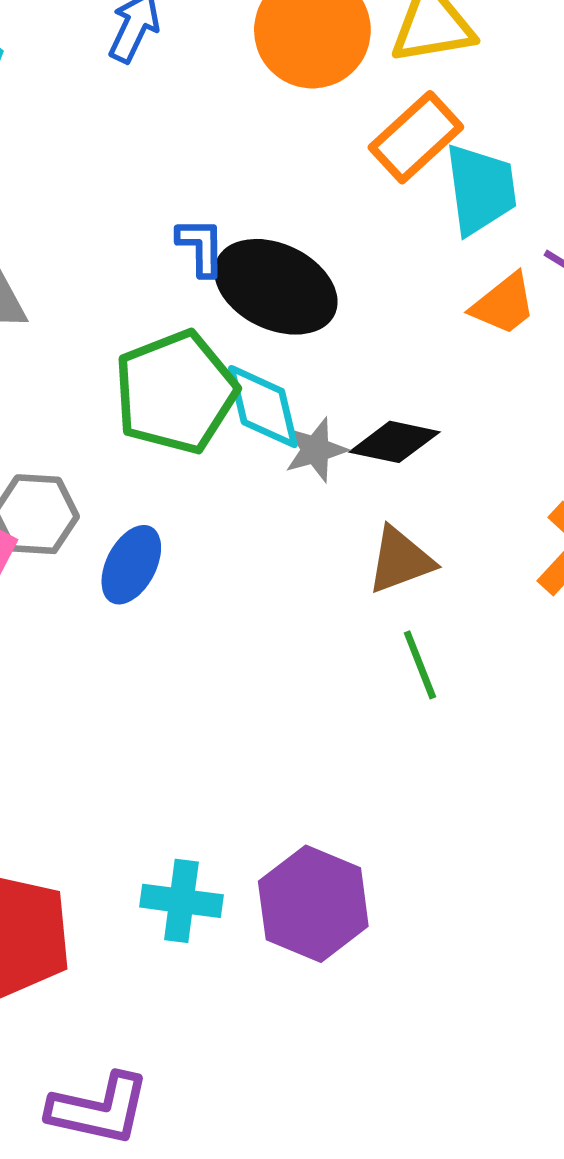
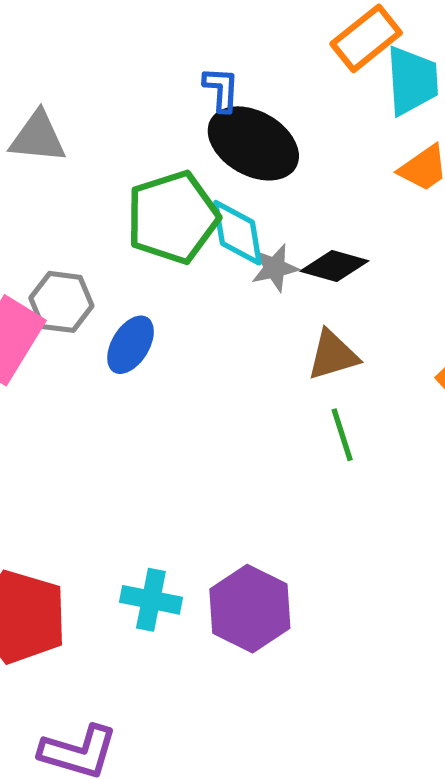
blue L-shape: (201, 247) -> (221, 89), moved

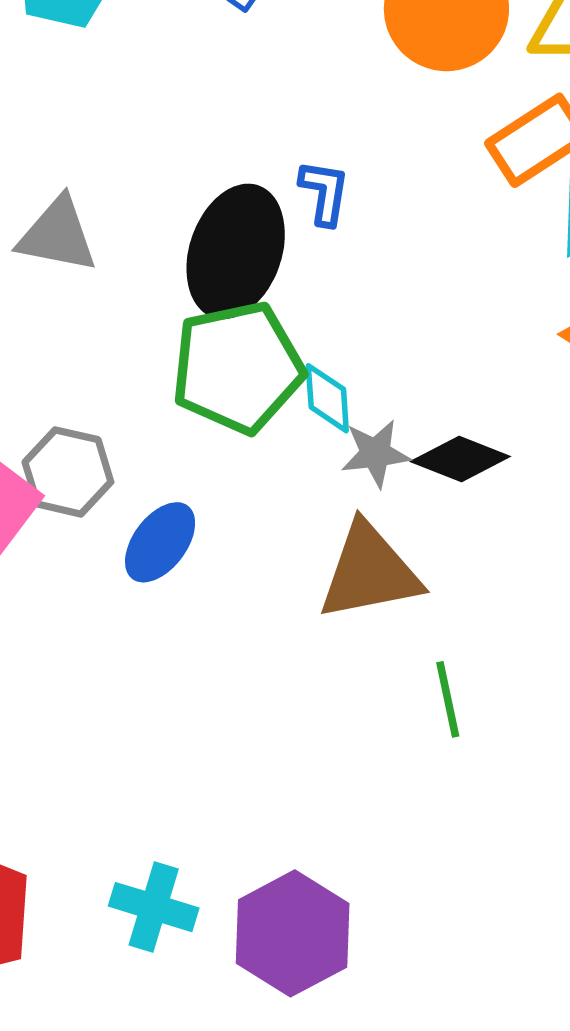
black ellipse: (253, 143) -> (236, 251), moved, turned 74
cyan diamond: (237, 233) -> (327, 398), size x0.7
brown triangle: (333, 355) -> (370, 572), moved, size x1.4

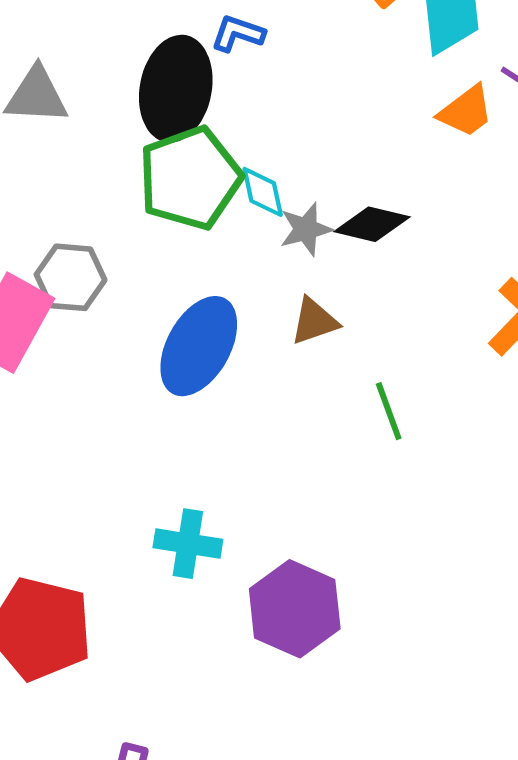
blue L-shape: (324, 192) -> (238, 33), turned -72
blue ellipse: (160, 542) -> (199, 346), moved, size x1.5
brown triangle: (370, 572) -> (314, 321), size x0.6
cyan cross: (154, 907) -> (188, 544), moved

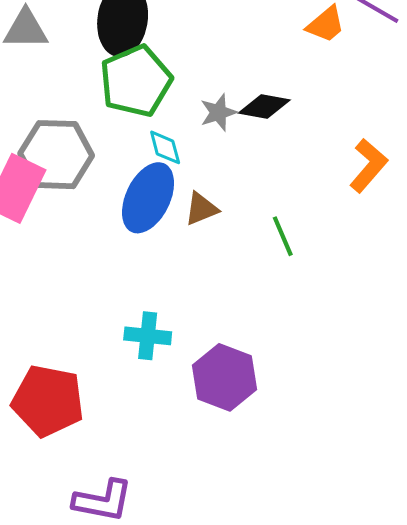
cyan diamond: (263, 192) -> (165, 147), moved
gray hexagon: (71, 277) -> (56, 155), size x1.5
brown triangle: (314, 321) -> (201, 209), moved

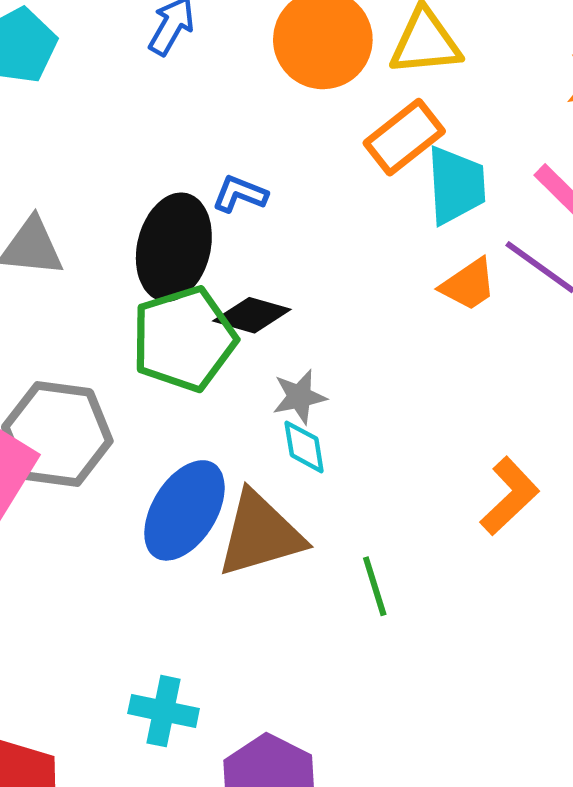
black diamond: (264, 107) -> (252, 315), moved
cyan diamond: (165, 147) -> (304, 447), moved
brown triangle: (201, 209) -> (260, 534), size x1.8

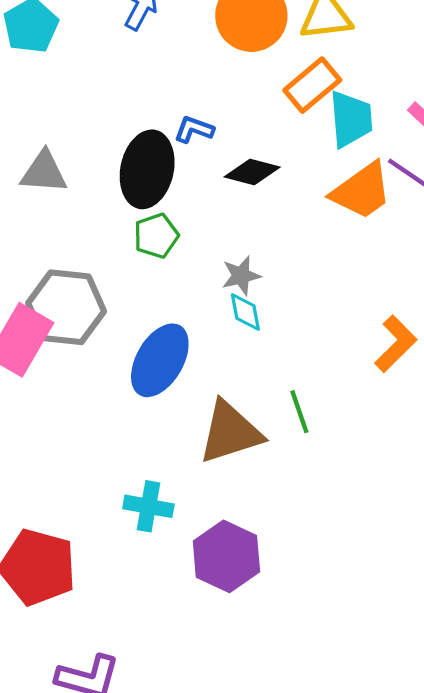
orange trapezoid: (468, 285) -> (362, 191), size x1.5
black diamond: (252, 315) -> (252, 172), moved
green pentagon: (184, 339) -> (156, 236), size x0.6
brown triangle: (260, 534) -> (230, 432), moved

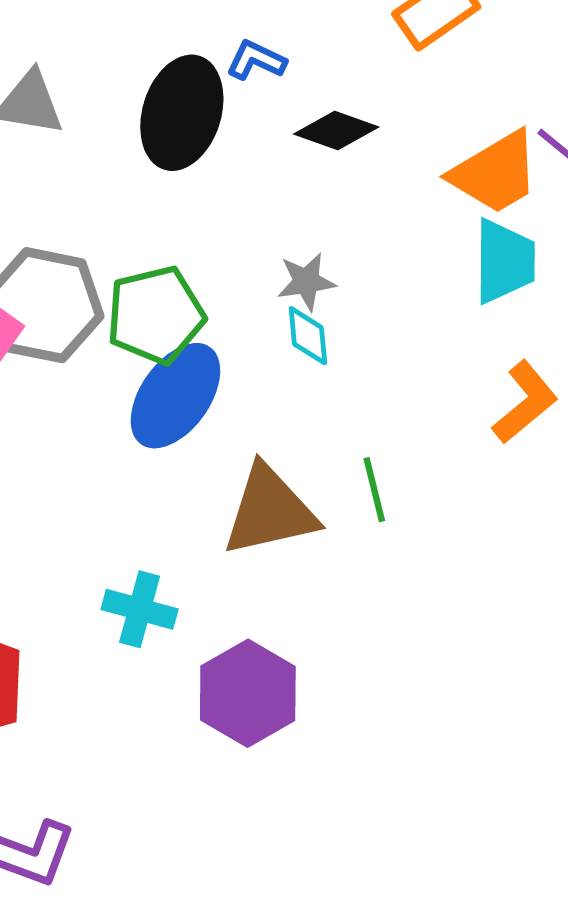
cyan trapezoid: (351, 119) -> (504, 261), moved
green pentagon: (156, 236) -> (156, 315), moved, size x1.5

